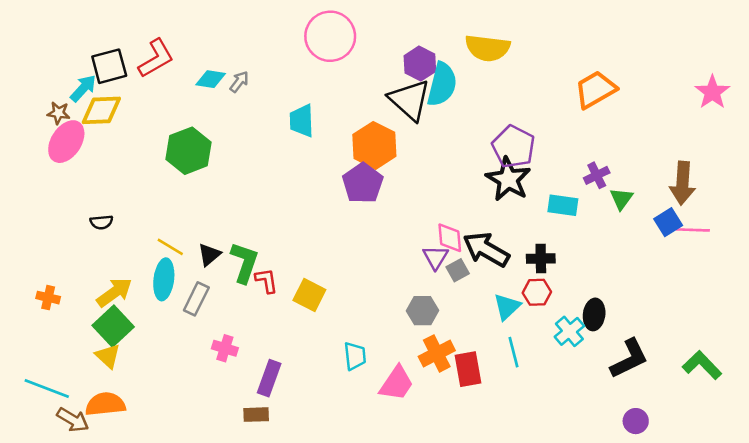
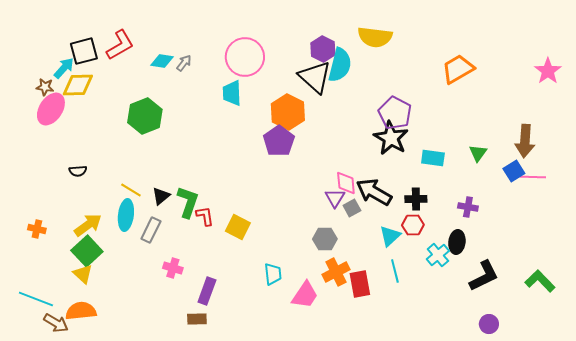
pink circle: (330, 36) -> (245, 57), moved
purple cross: (597, 175) -> (468, 207), moved, turned 36

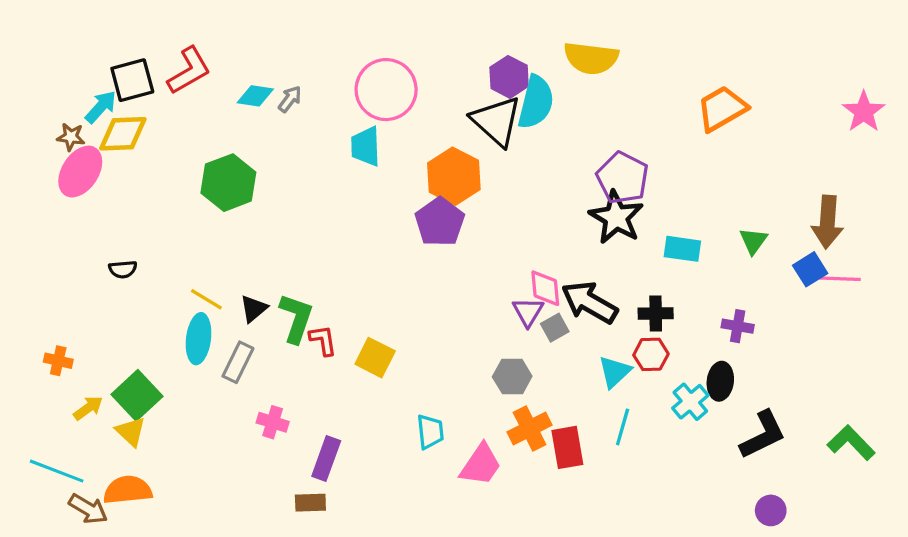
yellow arrow: (88, 225) -> (88, 408), moved, size x0.7
cyan line: (395, 271) -> (623, 427), turned 30

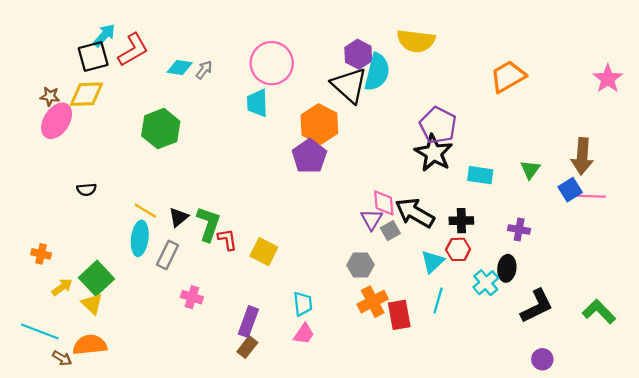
cyan arrow: (101, 107) -> (104, 35), moved
purple rectangle: (326, 458) -> (248, 322), moved
pink trapezoid: (481, 465) -> (304, 334), moved, size x0.7
brown rectangle: (310, 503) -> (247, 347), moved, turned -50
brown arrow: (88, 509) -> (62, 358), size x0.7

